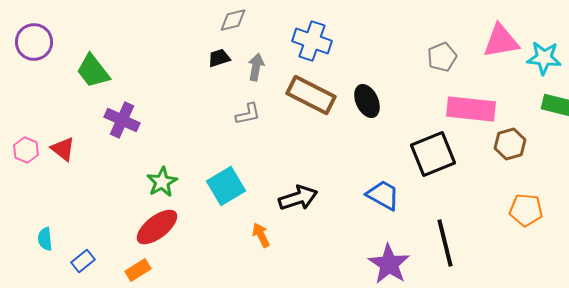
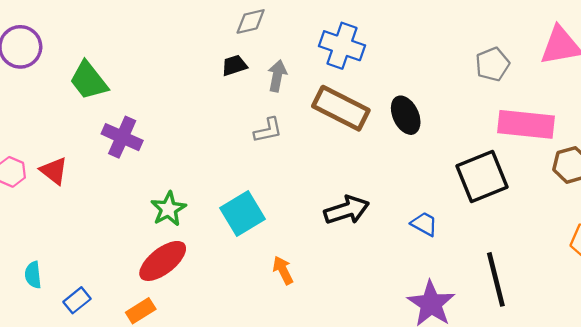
blue trapezoid: (383, 195) -> (424, 224), size x0.7
black arrow: (298, 198) -> (347, 210), moved

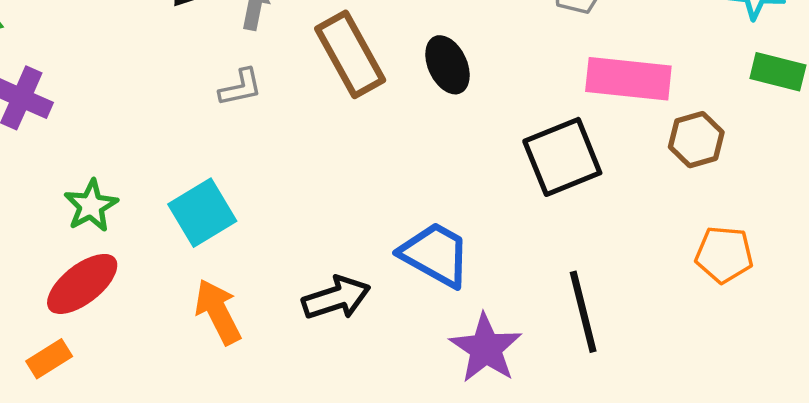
brown rectangle: (341, 108) -> (350, 54), turned 34
black arrow: (347, 210) -> (336, 298), moved
blue trapezoid: (424, 224) -> (435, 254), moved, size x1.8
orange arrow: (283, 270) -> (218, 312), moved, size x1.5

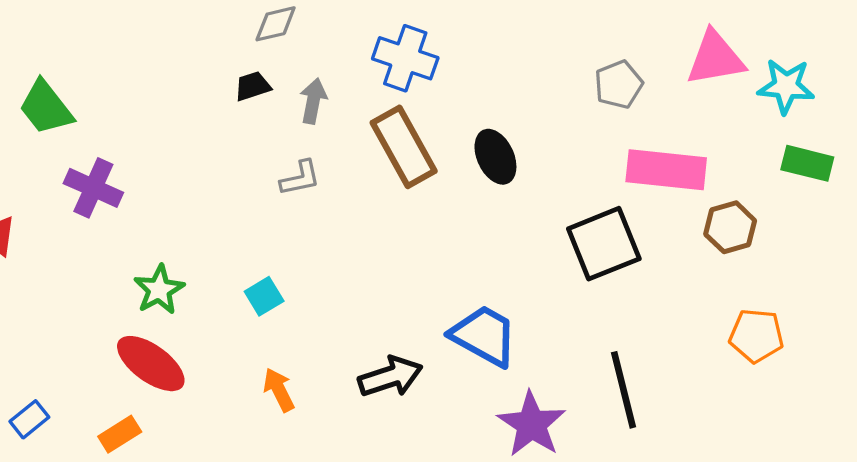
cyan square: (202, 213) -> (264, 296), size x0.6
red ellipse: (82, 284) -> (151, 364), turned 74
orange arrow: (218, 312) -> (279, 390), size x0.7

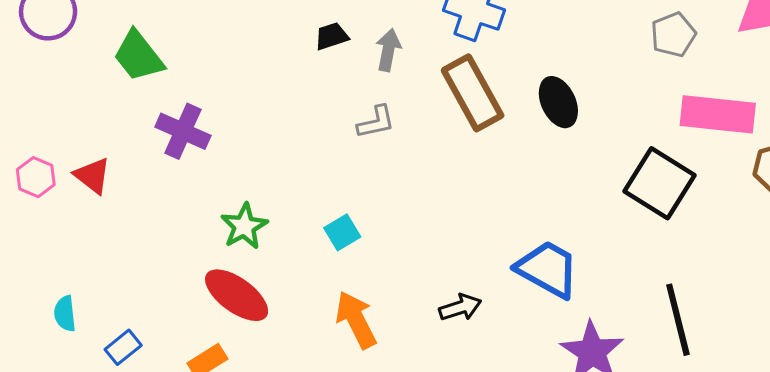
black square: (604, 244) -> (660, 183), turned -36
black arrow: (390, 377) -> (460, 307), size x0.7
orange arrow: (279, 390) -> (356, 320), size x1.4

